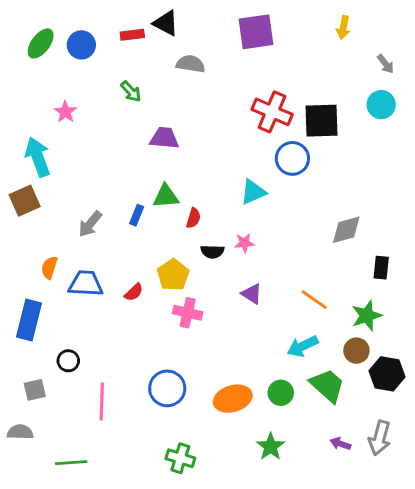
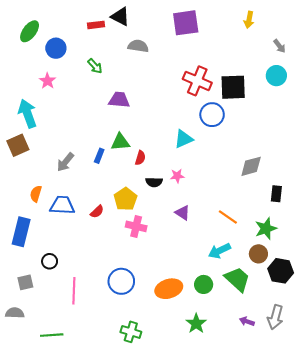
blue circle: (81, 45) -> (56, 48), moved

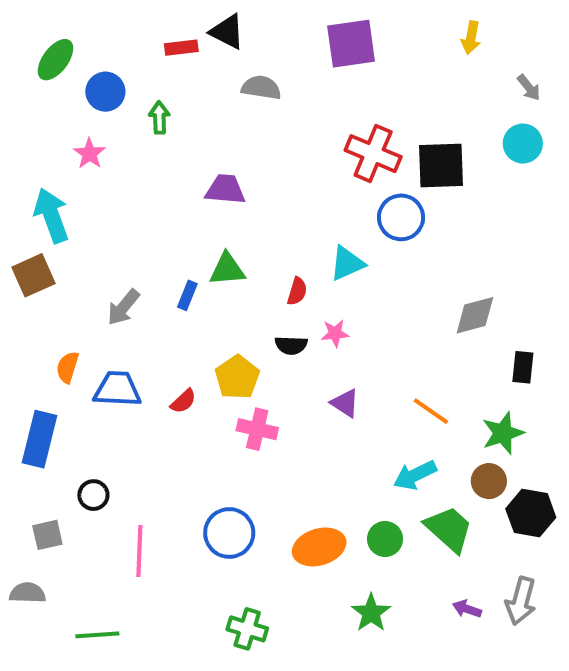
green arrow: (95, 66) -> (159, 118), moved, turned -140
red semicircle: (140, 158) -> (297, 291), moved

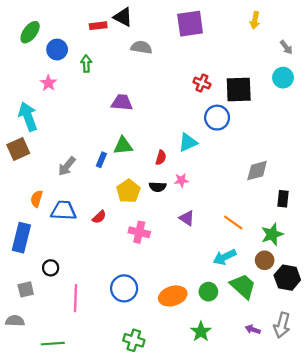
red cross: (373, 154) -> (202, 83), size x0.6
yellow pentagon: (237, 377) -> (128, 191), moved

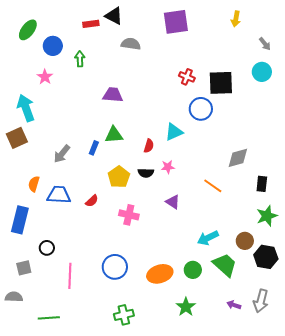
orange line: (233, 222) -> (213, 186), moved
green star: (272, 234) -> (267, 216), moved
green cross: (134, 340) -> (124, 315), turned -30

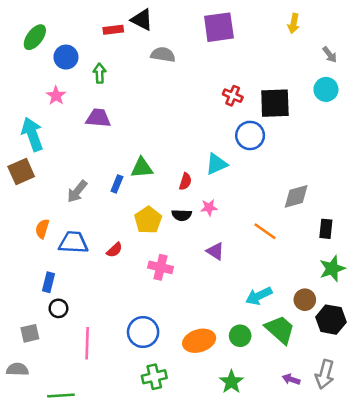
purple trapezoid: (113, 95) -> (98, 118), moved
blue rectangle: (20, 220) -> (49, 282), moved, size x0.6
green cross: (124, 315) -> (154, 377), moved

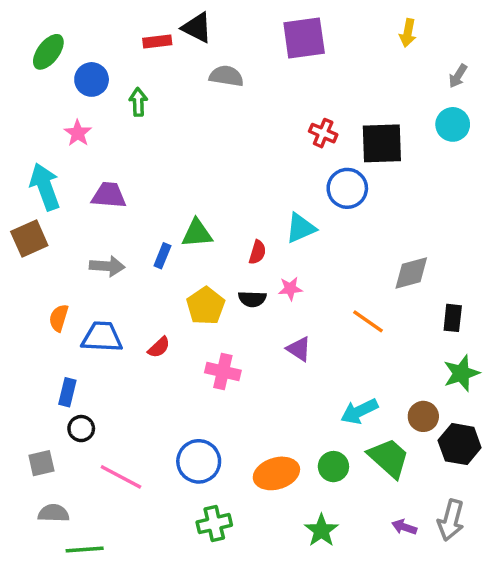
gray arrow: (330, 55) -> (458, 76), turned 70
purple trapezoid: (98, 118) -> (109, 195), moved
gray arrow: (77, 191) -> (107, 266), turned -125
pink line: (87, 343) -> (121, 477), turned -64
gray semicircle: (17, 369) -> (54, 513), moved

